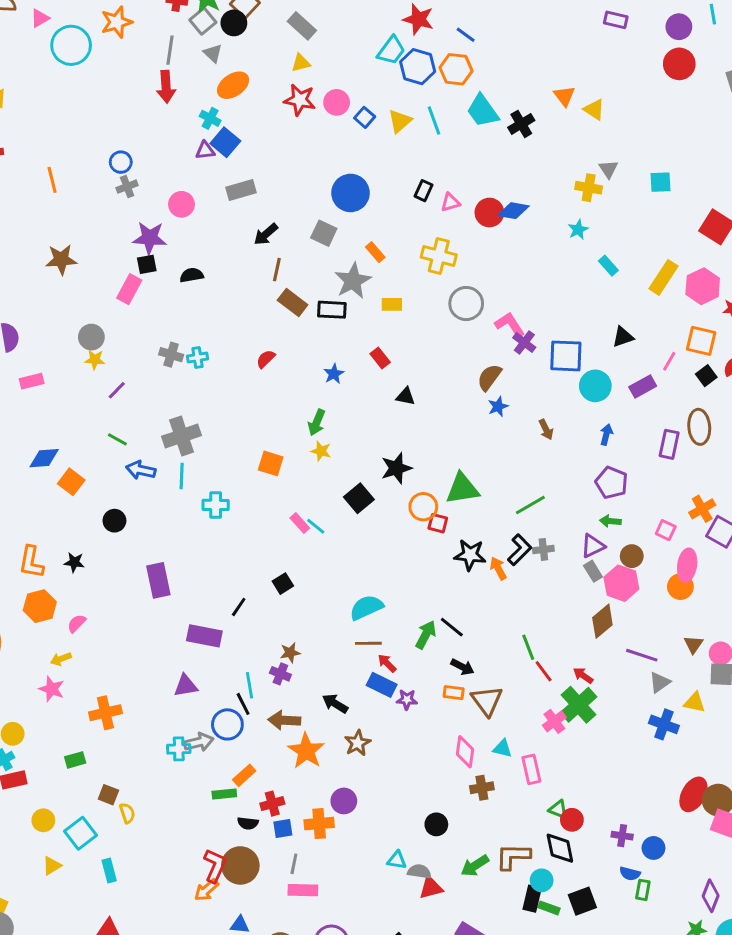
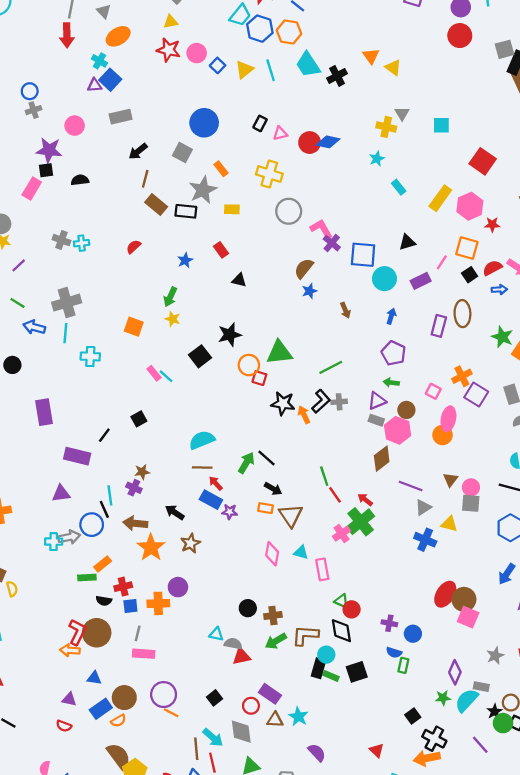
gray rectangle: (593, 571) -> (376, 420), turned -42
brown cross: (482, 788) -> (273, 615), moved
orange arrow: (206, 890) -> (70, 650), turned 42

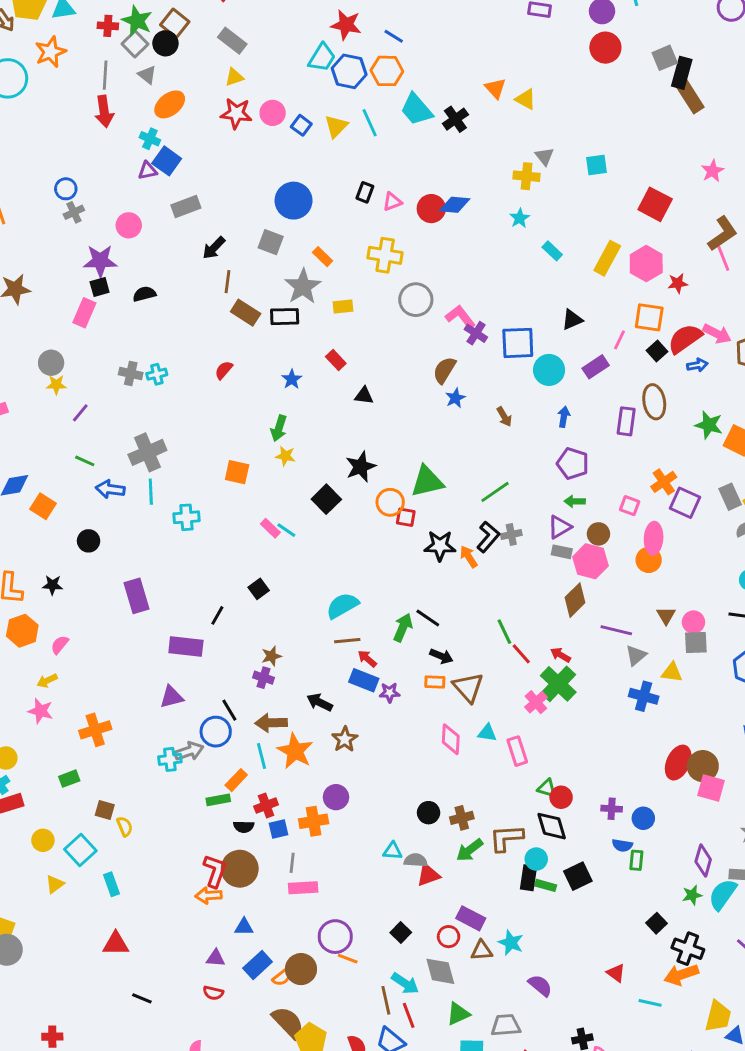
red semicircle: (492, 268) -> (685, 339), size x1.4
cyan line: (110, 495) -> (262, 756), moved
brown circle: (124, 698) -> (301, 969), moved

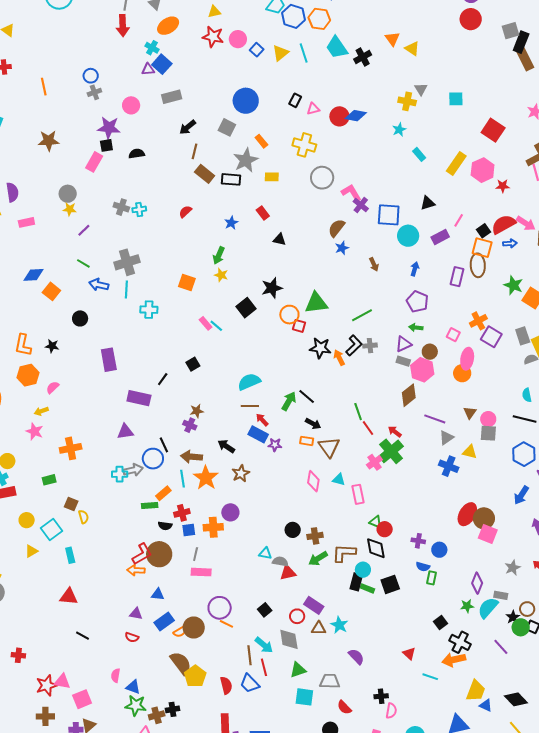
orange square: (649, 317) -> (482, 248), moved
red L-shape: (215, 871) -> (142, 554), turned 35

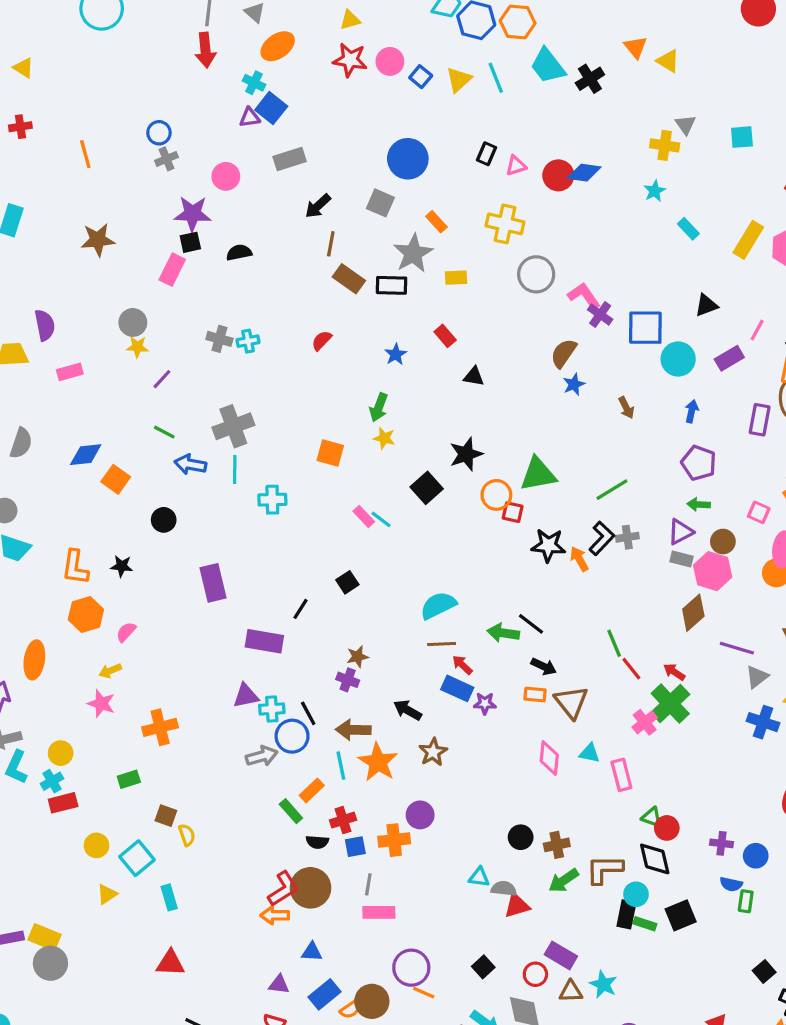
green arrow: (289, 401) -> (503, 633), turned -108
cyan cross: (120, 474) -> (272, 709), moved
green rectangle: (150, 506) -> (291, 811), turned 56

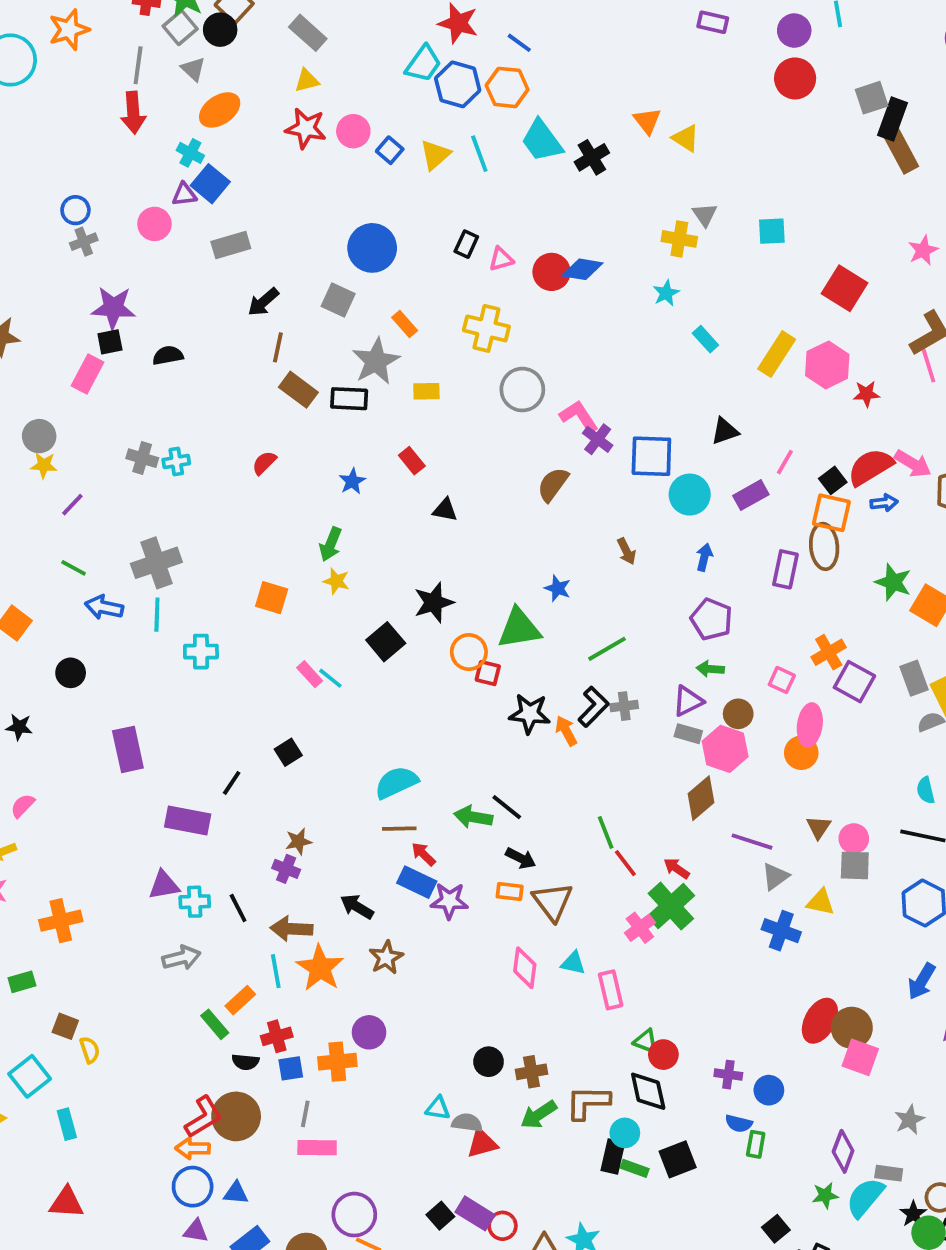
pink circle: (226, 176) -> (154, 224), moved
blue star: (574, 384) -> (558, 588), moved, turned -30
purple star: (485, 703) -> (449, 901), size x1.4
blue circle: (292, 736) -> (193, 1187), moved
purple rectangle: (561, 955) -> (475, 1213), moved

